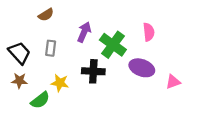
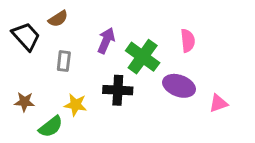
black trapezoid: (19, 53) -> (26, 36), moved

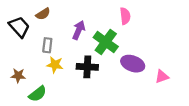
pink semicircle: (188, 41) -> (125, 16), moved
yellow star: (76, 105) -> (55, 65), moved

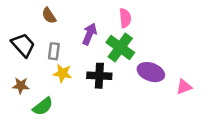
brown semicircle: (43, 14) -> (49, 16), turned 88
pink semicircle: (125, 16) -> (125, 18), moved
black trapezoid: (19, 27) -> (23, 45), moved

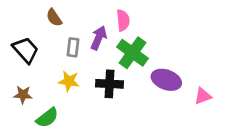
pink semicircle: (125, 18) -> (123, 20), moved
gray rectangle: (54, 51) -> (73, 47), moved

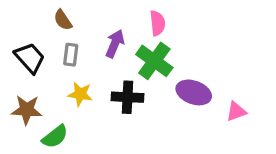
pink semicircle: (123, 20) -> (157, 23), moved
gray rectangle: (73, 47) -> (71, 55), moved
brown star: (23, 95) -> (27, 110), size x1.4

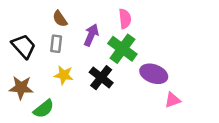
brown semicircle: (63, 20) -> (60, 19), moved
black cross: (128, 97) -> (101, 78), turned 35
pink triangle: (236, 111) -> (172, 100), moved

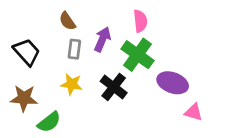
gray rectangle: (56, 44) -> (74, 49), moved
pink triangle: (172, 100) -> (194, 112), turned 36

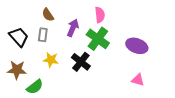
gray rectangle: (74, 49) -> (43, 35), moved
purple ellipse: (173, 83) -> (137, 46), moved

